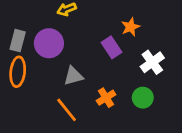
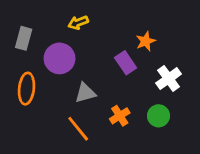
gray rectangle: (18, 41) -> (24, 38), moved

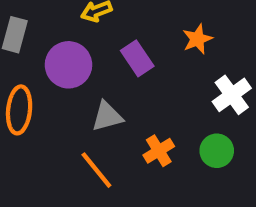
purple rectangle: (126, 63) -> (137, 58), moved

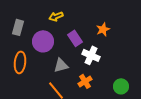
white cross: (232, 95) -> (91, 55), moved, turned -30
green circle: (217, 151) -> (121, 86), moved

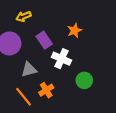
orange cross: (85, 81) -> (46, 90), moved
green circle: (121, 86) -> (84, 80), moved

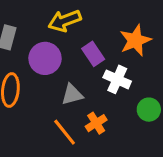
yellow arrow: (24, 16) -> (65, 21), size x1.5
orange star: (75, 30) -> (135, 40), size x1.5

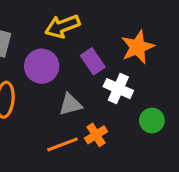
orange line: (65, 132) -> (62, 144), turned -72

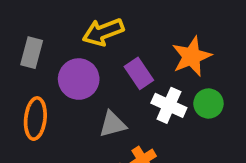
green circle: (152, 121) -> (208, 103), moved

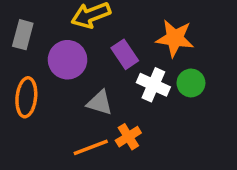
orange star: (192, 56) -> (175, 38), turned 30
gray triangle: (113, 124) -> (100, 103), turned 32

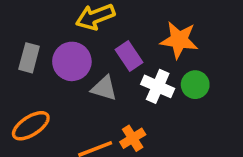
gray rectangle: (23, 35) -> (29, 58), moved
orange ellipse: (26, 97) -> (31, 126), moved, turned 51
gray triangle: (100, 103) -> (104, 88), moved

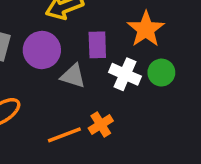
orange star: (179, 40) -> (146, 29), turned 30
purple rectangle: (129, 56) -> (97, 45), turned 32

